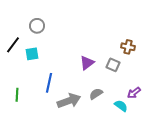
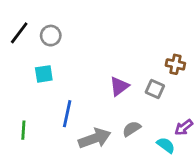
black line: (13, 45) -> (19, 33), moved

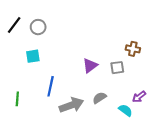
gray square: (155, 89) -> (117, 68), turned -32

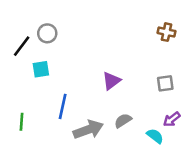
black line: (14, 25) -> (22, 46), moved
brown cross: (133, 49) -> (167, 32), moved
gray square: (117, 68) -> (165, 83), moved

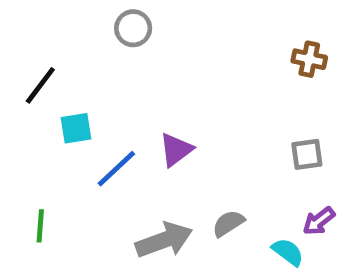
gray circle: (47, 33) -> (133, 28), moved
purple triangle: (111, 81) -> (176, 150), moved
blue line: (63, 106) -> (116, 169), moved, turned 35

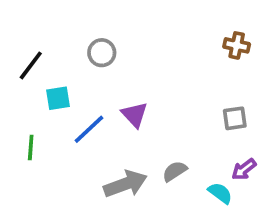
gray circle: (133, 28) -> (102, 53), moved
purple triangle: (176, 150) -> (135, 115), turned -36
green line: (40, 226) -> (31, 147), moved

